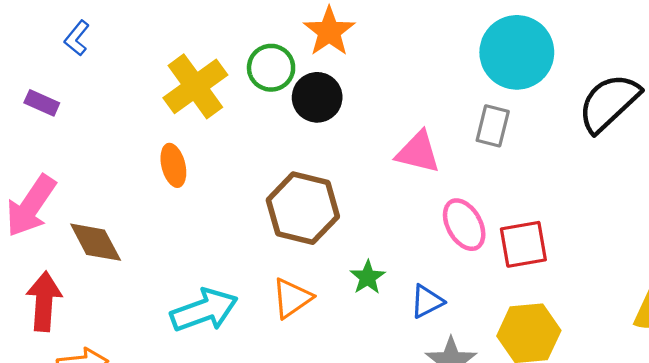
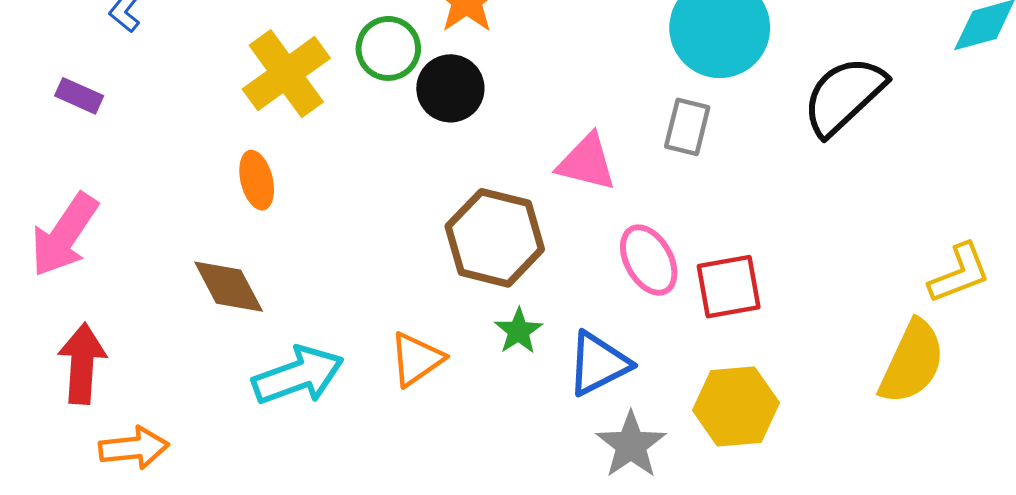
brown hexagon: (303, 208) -> (495, 238), moved
brown diamond: (96, 242) -> (229, 287), moved
blue triangle: (427, 301) -> (598, 364), size x1.4

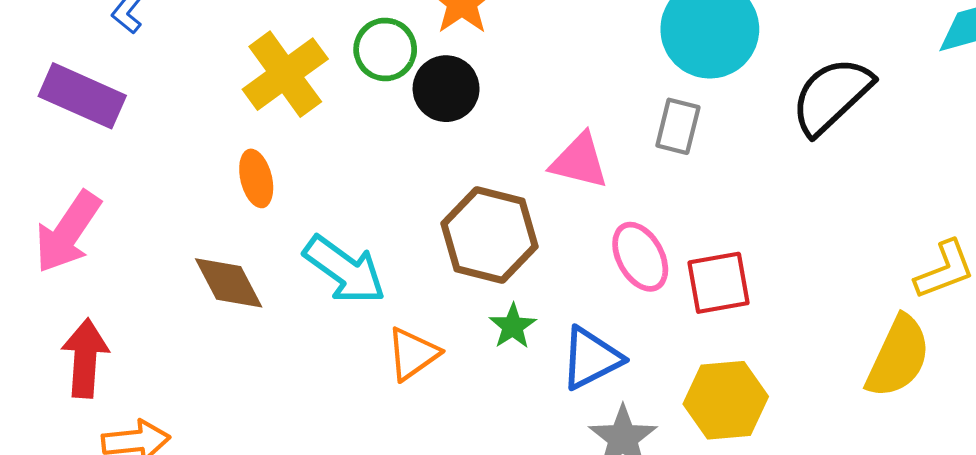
purple rectangle: (79, 96) -> (82, 96), size x1.8
cyan arrow: (298, 375) -> (345, 270), moved, turned 56

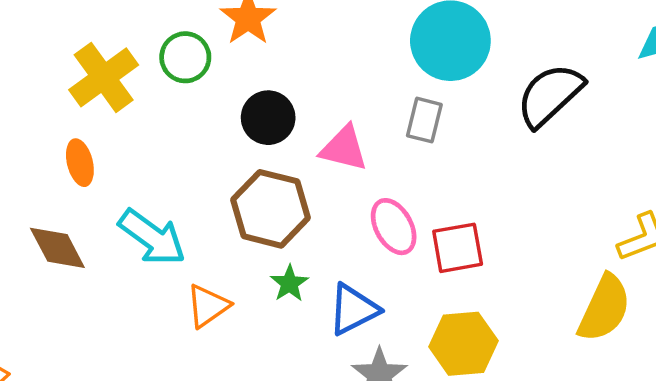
black circle: (446, 89) -> (268, 118), moved

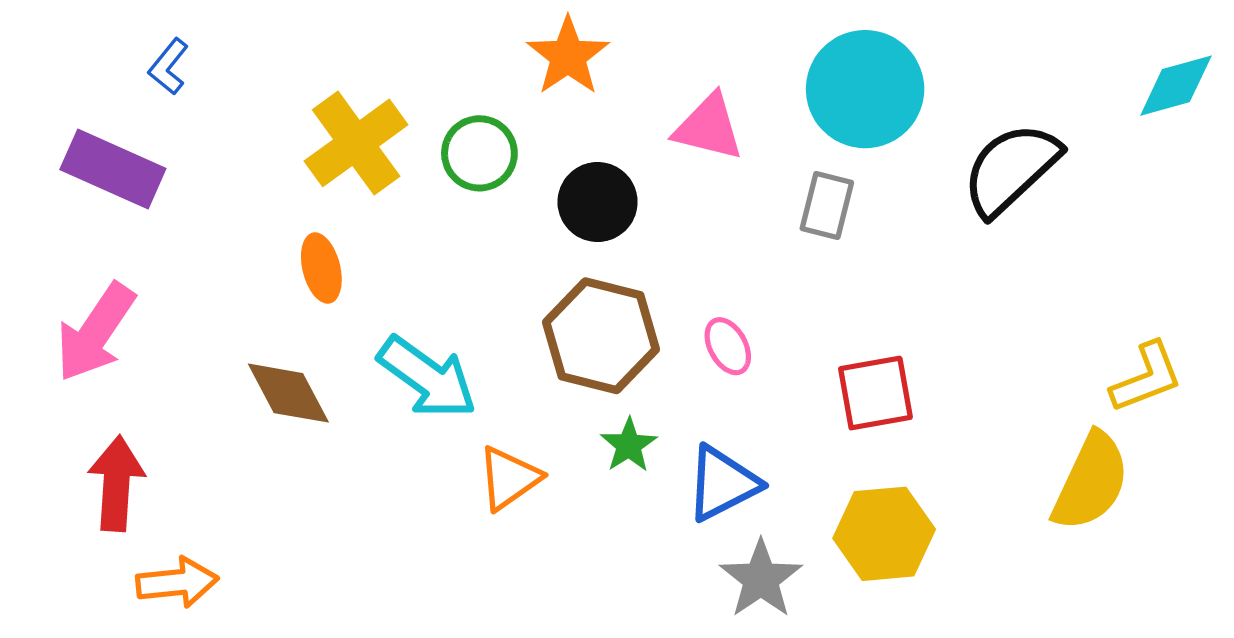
green circle: (185, 57) -> (479, 153), moved
pink triangle: (344, 148) -> (709, 127), moved
pink ellipse: (394, 227) -> (728, 346), moved, size x0.7

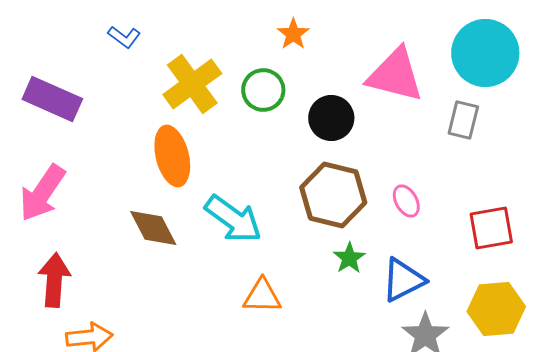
orange star: (568, 56) -> (293, 34), moved, size x0.7
blue L-shape: (168, 67) -> (124, 37), moved, turned -92
pink triangle: (709, 127) -> (395, 75), size x1.4
orange ellipse: (321, 268) -> (172, 156), size x1.5
orange triangle: (509, 478) -> (262, 296), moved, turned 36

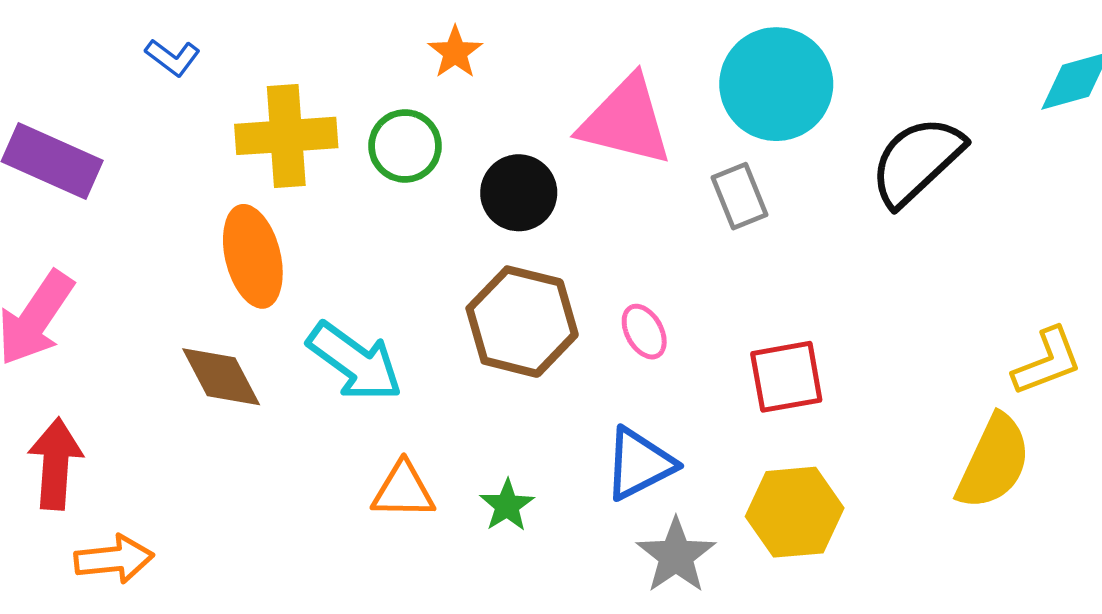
yellow cross: (192, 84) -> (286, 136), turned 32
gray rectangle: (463, 120) -> (739, 196), turned -36
green star: (349, 258) -> (507, 506), moved

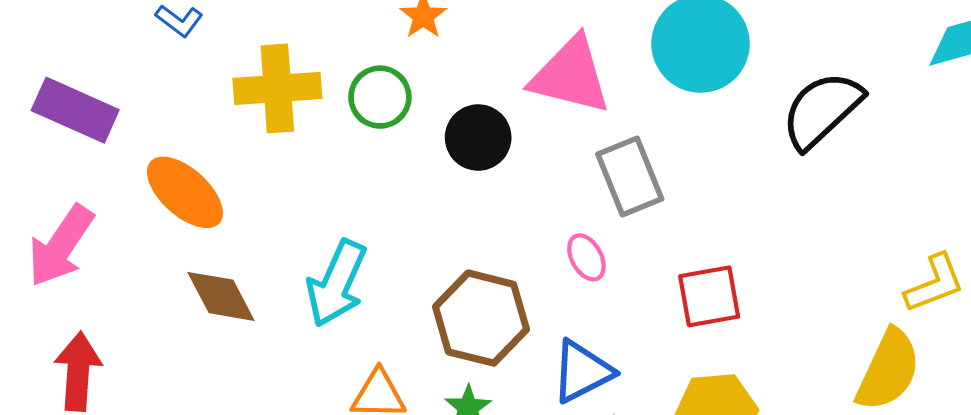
gray rectangle: (739, 196) -> (630, 177), moved, size x1.4
orange ellipse: (253, 256) -> (185, 192), moved, turned -34
brown hexagon: (522, 322) -> (481, 318), moved
cyan arrow: (355, 362) -> (337, 283), turned 78

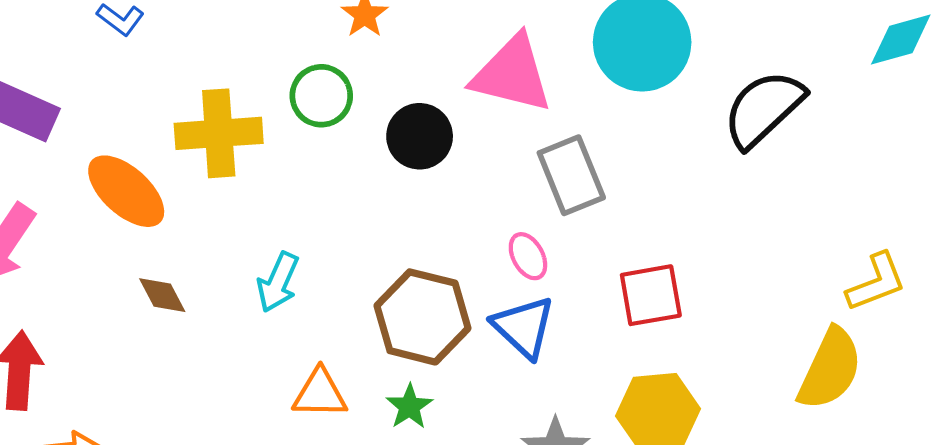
yellow cross: (277, 88) -> (219, 133), moved
cyan arrow: (337, 283) -> (278, 282), size x0.7
brown diamond: (221, 296) -> (162, 295), size x0.7
blue triangle: (582, 371) -> (524, 327), moved, turned -50

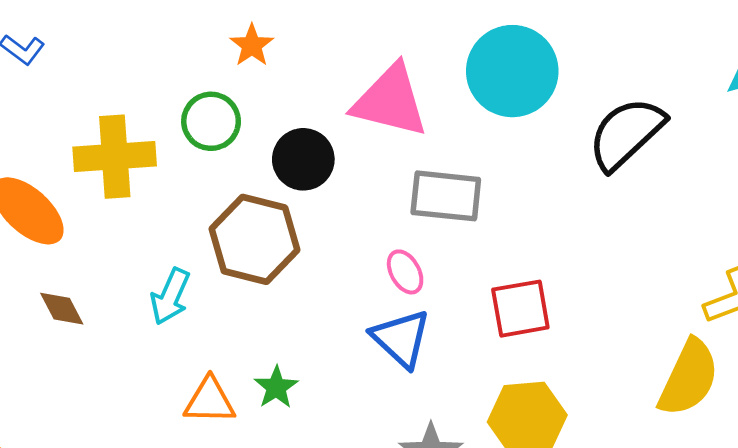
gray rectangle: (571, 175) -> (446, 196), turned -62
brown hexagon: (422, 317) -> (254, 239), moved
green star: (409, 407) -> (276, 387), moved

